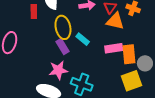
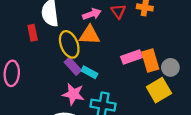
orange triangle: (115, 21) -> (90, 35), moved
cyan rectangle: (83, 39) -> (89, 72), moved
pink star: (58, 70) -> (73, 94), turned 30

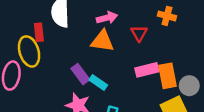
red triangle: (118, 11) -> (139, 33), moved
yellow ellipse: (69, 44) -> (29, 51), moved

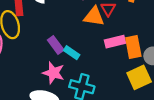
orange triangle: (102, 41) -> (94, 16), moved

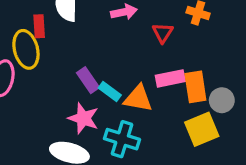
orange triangle: (94, 16) -> (138, 98), moved

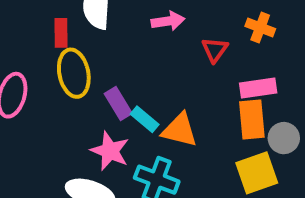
yellow ellipse: (26, 49) -> (74, 73), moved
pink rectangle: (170, 78) -> (258, 88), moved

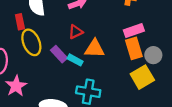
red triangle: (215, 50) -> (76, 32), moved, turned 40
orange triangle: (180, 130) -> (95, 49), moved
pink star: (110, 151) -> (16, 86), moved, turned 30

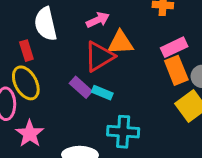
red triangle: (76, 32) -> (99, 56), size x1.6
yellow ellipse: (31, 42) -> (26, 83), moved
orange triangle: (95, 49) -> (121, 43), moved

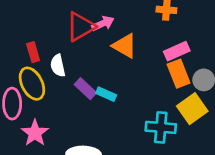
white semicircle: (46, 24) -> (58, 66), moved, size x0.7
orange triangle: (121, 43) -> (125, 46), turned 32
red triangle: (99, 56) -> (81, 27), moved
cyan cross: (123, 132) -> (161, 127), moved

